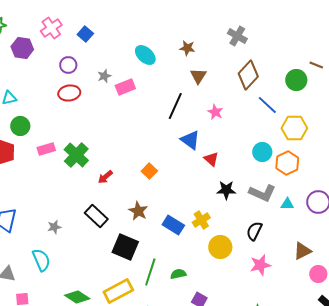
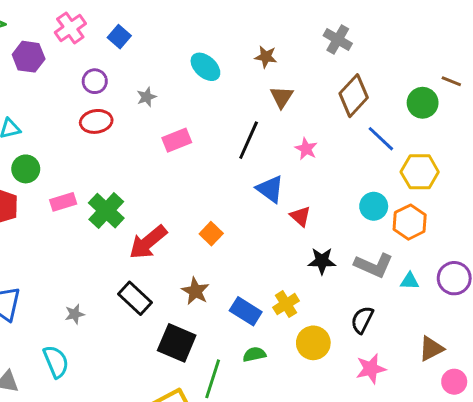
pink rectangle: (125, 87) -> (177, 140), moved
red arrow: (105, 177) -> (148, 242), size x1.8
green semicircle: (178, 274) -> (254, 354), moved

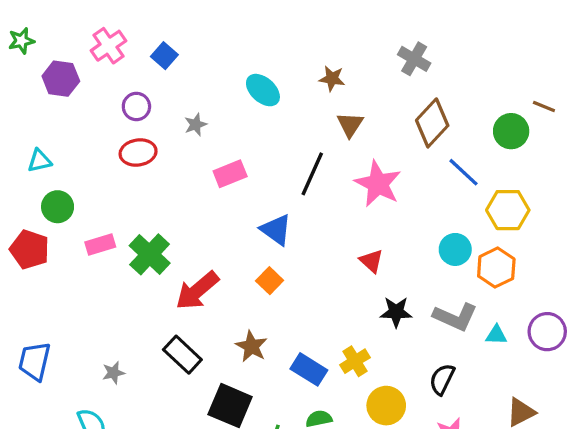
pink star: (306, 149) -> (378, 184), size x1.8
blue triangle: (270, 189) -> (276, 230), moved

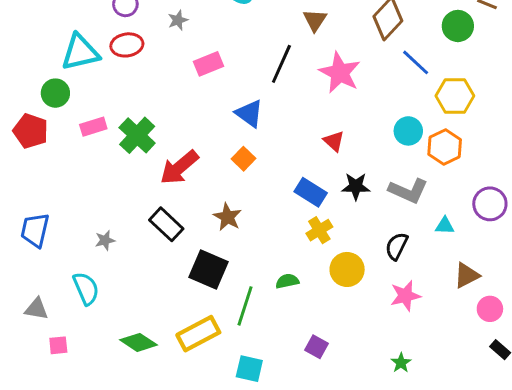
cyan triangle: (39, 161) -> (80, 52), moved, size x1.8
cyan triangle: (496, 335) -> (445, 226), moved
blue rectangle: (309, 369) -> (311, 192), moved

